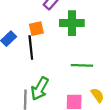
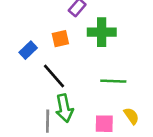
black line: (31, 48) -> (54, 76), moved, turned -35
green arrow: (40, 89) -> (64, 108), turned -40

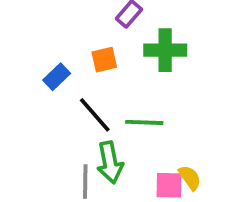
green line: (113, 81) -> (144, 122), moved
yellow semicircle: (131, 116) -> (190, 178), moved

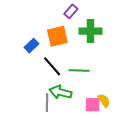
orange square: (104, 60) -> (57, 36), size x1.5
green arrow: (110, 162) -> (60, 92), turned 115

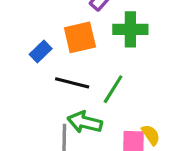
black line: (52, 66) -> (72, 83), turned -35
green line: (79, 70) -> (113, 89), turned -60

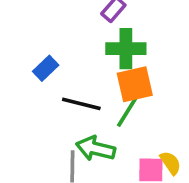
green cross: (130, 29) -> (126, 49), moved
orange square: (80, 37) -> (135, 84), moved

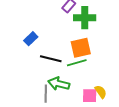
green cross: (126, 49) -> (85, 18), moved
green line: (128, 111) -> (77, 63), turned 42

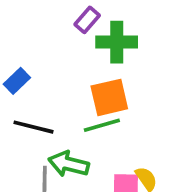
black line: (51, 59) -> (34, 127), moved

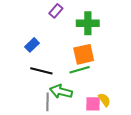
purple rectangle: (87, 20) -> (56, 11), moved

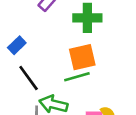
black line: (41, 71) -> (29, 78), turned 40

